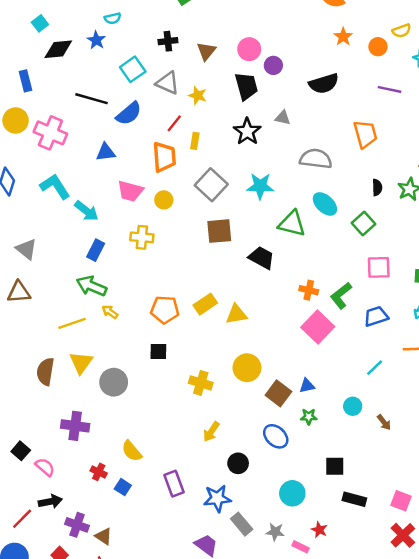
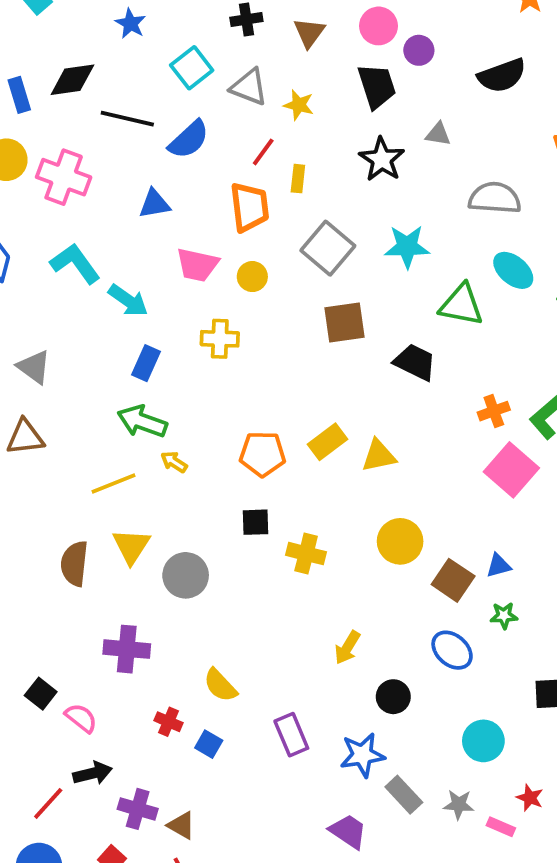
black diamond: (58, 49) -> (72, 80), moved
orange cross: (309, 290) -> (494, 411), turned -30
yellow cross: (201, 383) -> (306, 554), moved

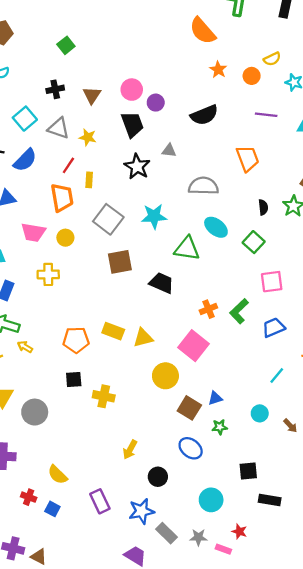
yellow rectangle: (327, 442) -> (113, 331), turned 60
pink square: (511, 470) -> (193, 346), moved
yellow circle: (400, 541) -> (165, 376), moved

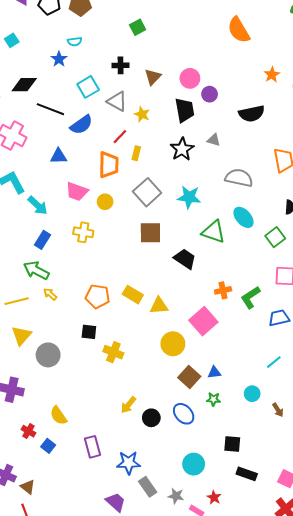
orange semicircle: (203, 31) -> (239, 30), moved
black circle: (158, 477) -> (151, 418), moved

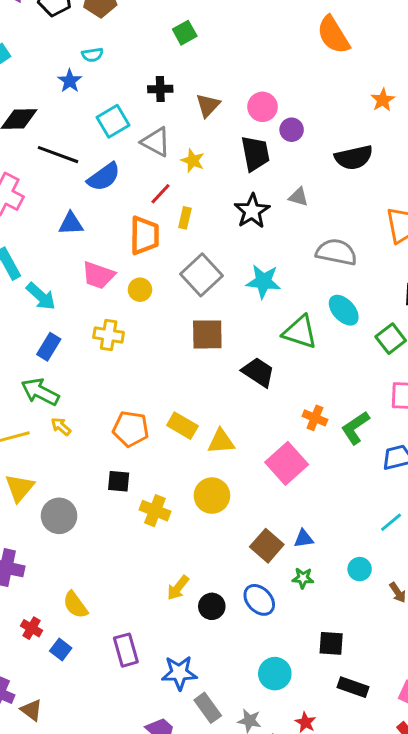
orange cross: (223, 290) -> (315, 418), turned 35
yellow circle: (173, 344) -> (212, 496), moved

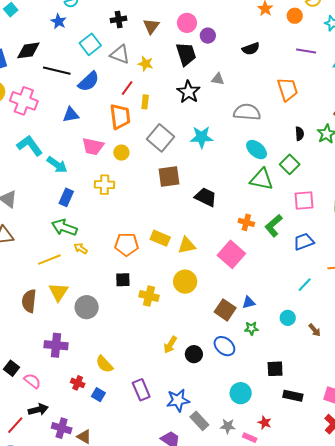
black semicircle: (354, 157) -> (251, 49), size x0.7
green triangle: (300, 332) -> (261, 179), moved

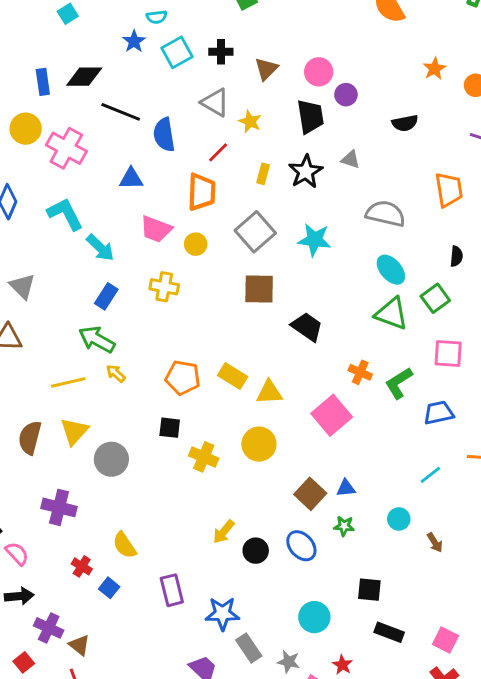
cyan square: (90, 44) -> (177, 52), moved
blue semicircle: (89, 82) -> (164, 135), turned 115
yellow rectangle: (145, 102) -> (263, 174), moved

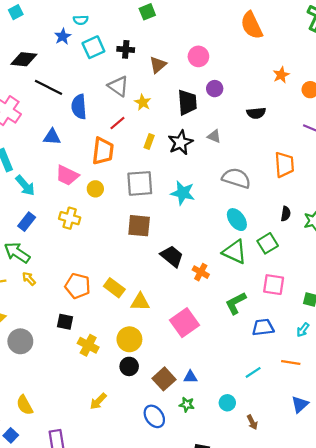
pink circle: (319, 72) -> (198, 56), moved
gray square: (255, 232) -> (140, 183), turned 32
orange cross: (360, 372) -> (201, 272), moved
black circle: (256, 551) -> (129, 366), moved

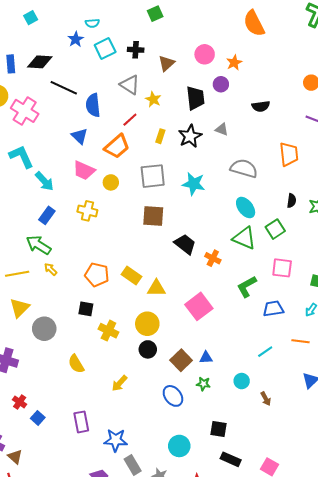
orange star: (281, 75) -> (234, 63), moved
blue triangle: (52, 137) -> (79, 136), moved, turned 42
orange trapezoid: (103, 151) -> (117, 146), turned 44
yellow semicircle: (25, 405) -> (76, 364), moved

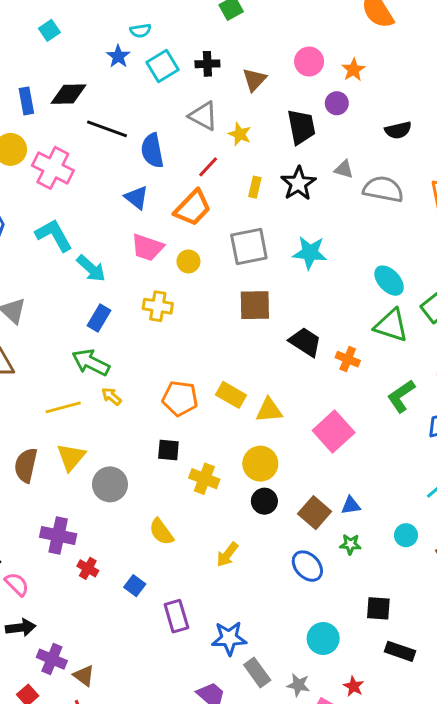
gray semicircle: (244, 168) -> (383, 189), moved
red cross: (20, 402) -> (88, 568), moved
blue square: (38, 418) -> (135, 586), moved

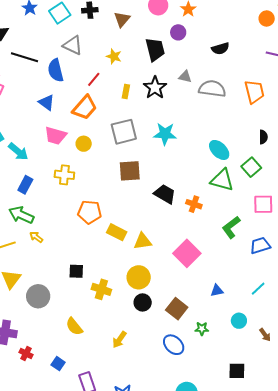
gray triangle: (203, 116) -> (73, 45), moved
orange pentagon: (180, 398) -> (90, 212), moved
blue triangle: (351, 506) -> (217, 291), moved
black square: (378, 608) -> (237, 371), moved

